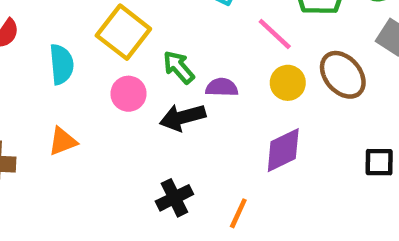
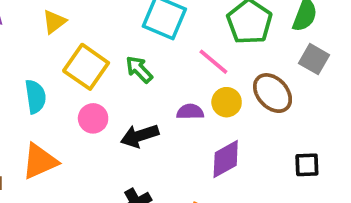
green arrow: (179, 67) -> (139, 69), moved
purple semicircle: (222, 87) -> (190, 112), moved
orange triangle: (63, 141) -> (40, 161), size x1.5

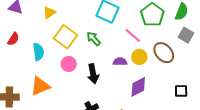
black arrow: (140, 136) -> (93, 74), turned -84

